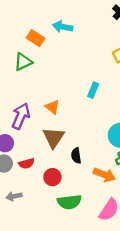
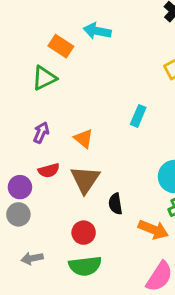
purple arrow: (21, 116) -> (41, 133), moved, size x0.6
red semicircle: (26, 164) -> (49, 170), moved
green semicircle: (69, 202) -> (85, 266), moved

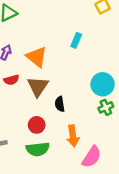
orange triangle: (84, 139) -> (37, 57), size x1.5
orange arrow: (153, 230) -> (73, 136), moved, turned 60

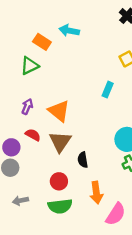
cyan rectangle: (76, 40) -> (108, 90), moved
red semicircle: (11, 80) -> (33, 135), turned -136

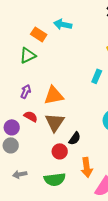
orange triangle: (59, 111) -> (54, 95), turned -50
black semicircle: (83, 160) -> (75, 138), turned -136
red circle: (59, 181) -> (60, 151), moved

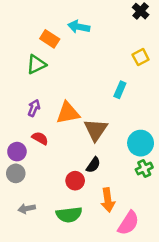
brown triangle: (55, 122) -> (96, 130), moved

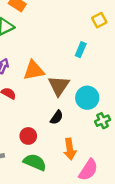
cyan circle: (141, 143) -> (87, 98), moved
red circle: (75, 181) -> (28, 136), moved
green semicircle: (69, 215) -> (35, 162), turned -150

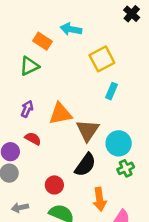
yellow square: (99, 20) -> (102, 59), moved, size x1.5
black semicircle: (57, 117) -> (85, 165), size x1.5
green cross: (103, 121) -> (126, 168), moved

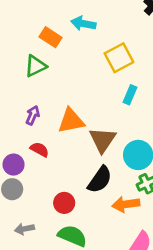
orange arrow: (100, 199) -> (126, 204), moved, turned 90

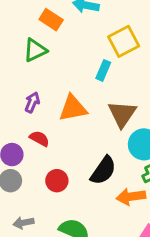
cyan rectangle: (130, 95) -> (103, 70), moved
brown triangle: (103, 140) -> (122, 114), moved
red circle: (64, 203) -> (57, 181), moved

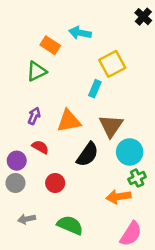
black semicircle: (103, 171) -> (87, 154), moved

